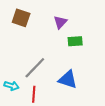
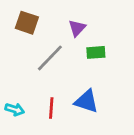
gray line: (35, 68) -> (50, 58), moved
red line: (34, 94) -> (51, 108), moved

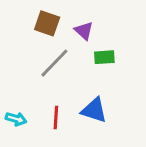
brown square: (27, 23) -> (47, 23), moved
purple triangle: (77, 28) -> (84, 31), turned -30

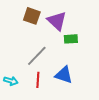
purple triangle: (84, 31) -> (57, 21), size x1.5
gray line: (54, 63) -> (37, 56), moved

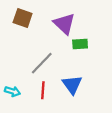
brown square: (32, 16) -> (23, 18), moved
blue triangle: (64, 75) -> (72, 85), turned 36

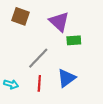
blue triangle: (72, 85) -> (67, 78), turned 30

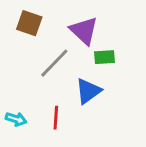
gray line: (38, 58) -> (54, 63), moved
blue triangle: (67, 78) -> (88, 91), moved

